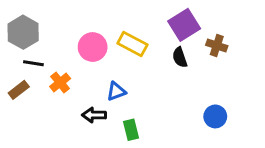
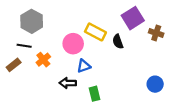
gray hexagon: (23, 32) -> (32, 21), moved
pink circle: (93, 47) -> (73, 44), moved
black semicircle: (180, 57) -> (118, 42), moved

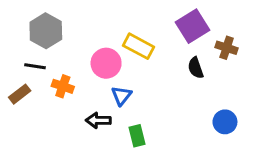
black semicircle: (118, 42) -> (196, 68), moved
orange cross: (43, 60) -> (63, 86), turned -32
blue triangle: (84, 66) -> (121, 96), turned -32

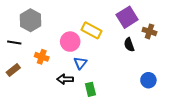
black line: (35, 66) -> (14, 43), moved
brown rectangle: (20, 94) -> (13, 70), moved

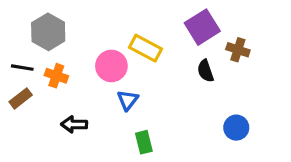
orange cross: (42, 57) -> (56, 76), moved
brown rectangle: (13, 70) -> (21, 98), moved
black arrow: (65, 79) -> (74, 124), moved

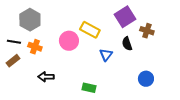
blue triangle: (128, 100) -> (106, 55), moved
green rectangle: (144, 142) -> (89, 88), turned -64

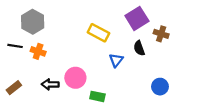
pink circle: (69, 41) -> (75, 78), moved
brown rectangle: (13, 61) -> (14, 88), moved

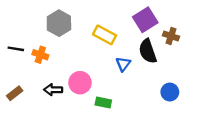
gray hexagon: (33, 22) -> (59, 23), moved
black semicircle: (139, 48) -> (148, 51), size x1.5

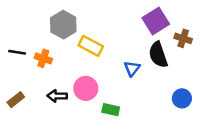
yellow rectangle: (104, 35) -> (91, 46), moved

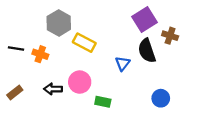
blue circle: (182, 98) -> (161, 98), moved

